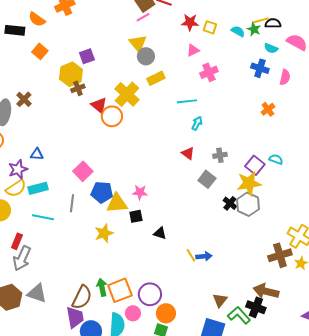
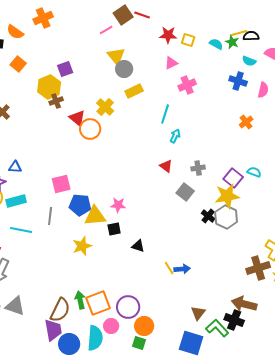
pink line: (143, 17) -> (106, 30), moved
yellow cross: (127, 94) -> (105, 107), size x0.7
cyan line: (187, 101) -> (165, 114), turned -66
pink square: (83, 171) -> (61, 184), turned 30

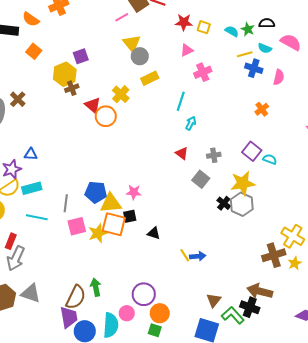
yellow line: (239, 33) -> (245, 54), moved
purple square: (233, 178) -> (252, 151), moved
pink square: (61, 184) -> (77, 226), moved
orange square: (98, 303) -> (114, 224), moved, turned 35

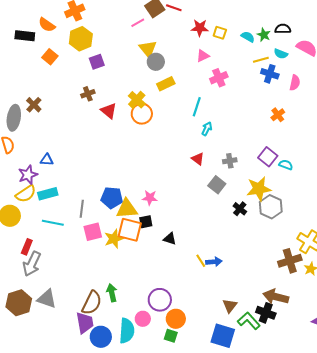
yellow hexagon: (65, 74) -> (81, 39), moved
orange circle: (106, 116) -> (142, 114), moved
gray hexagon: (242, 204) -> (271, 207), moved

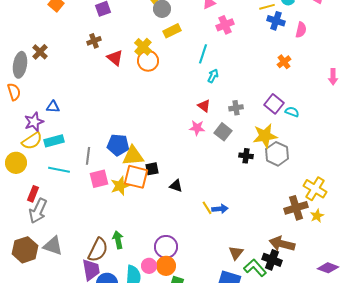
pink star: (150, 198) -> (197, 128), moved
black cross: (240, 209) -> (246, 156), turned -32
orange circle: (176, 319) -> (166, 266), moved

